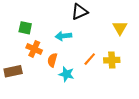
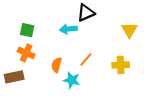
cyan arrow: (63, 36) -> (68, 29), moved
orange cross: (34, 49) -> (26, 53), moved
orange line: (90, 59) -> (86, 59), moved

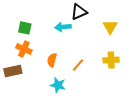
yellow triangle: (129, 30) -> (110, 27), moved
orange line: (86, 59) -> (78, 65), moved
cyan star: (72, 80) -> (58, 85), moved

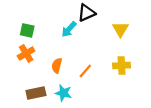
cyan arrow: (63, 27) -> (69, 29), turned -42
orange cross: (24, 49) -> (26, 53), turned 35
brown rectangle: (13, 71) -> (36, 93), moved

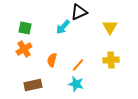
cyan star: (63, 93) -> (76, 84), moved

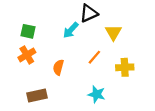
yellow triangle: (110, 27) -> (113, 32), moved
orange line: (78, 65) -> (94, 57), moved
cyan star: (76, 84) -> (97, 94), moved

